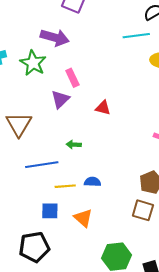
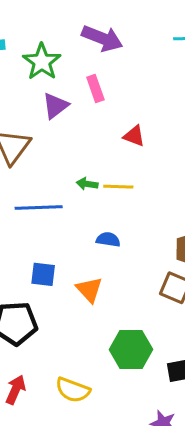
purple arrow: (55, 37) -> (102, 38), moved
purple triangle: (60, 99) -> (55, 106), moved
yellow line: (65, 186) -> (118, 187), moved

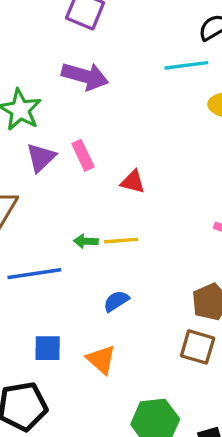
pink rectangle: (95, 89) -> (83, 155), moved
blue semicircle: (108, 239) -> (116, 301), turned -35

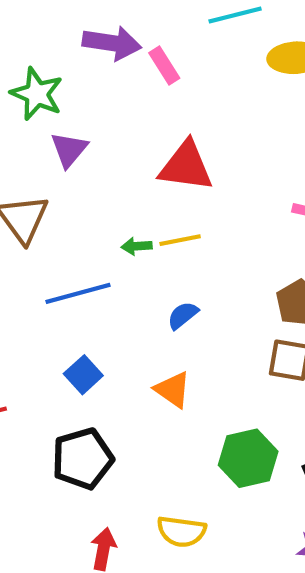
pink rectangle: (83, 155) -> (164, 66), moved
red triangle: (133, 182) -> (186, 166), size x1.8
blue square: (48, 348) -> (83, 375), moved, turned -36

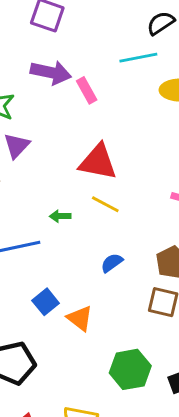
yellow line: (180, 240) -> (105, 204), moved, turned 36
blue semicircle: (183, 315) -> (112, 263), moved
blue square: (83, 375) -> (46, 302), moved

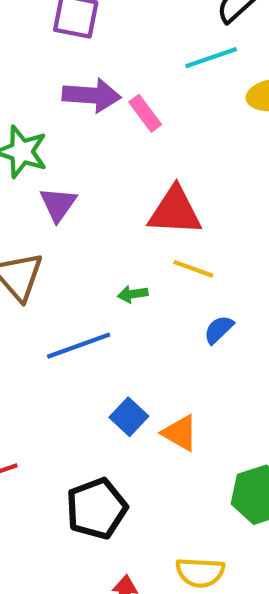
blue semicircle: (112, 263) -> (219, 330), moved

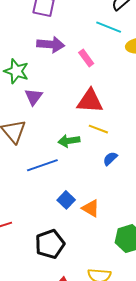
cyan line: (211, 58) -> (109, 27), turned 40
pink rectangle: (145, 113) -> (86, 58), moved
green arrow: (133, 294) -> (69, 141), size x1.5

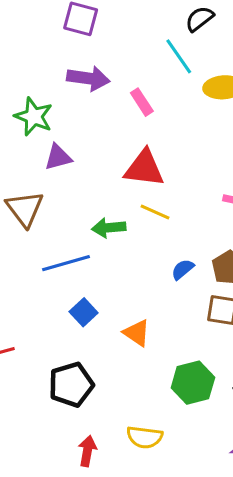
cyan line: (109, 27) -> (179, 56), turned 30
purple triangle: (34, 97) -> (58, 157), turned 36
blue semicircle: (110, 159) -> (183, 269), moved
blue square: (66, 200) -> (84, 312), moved

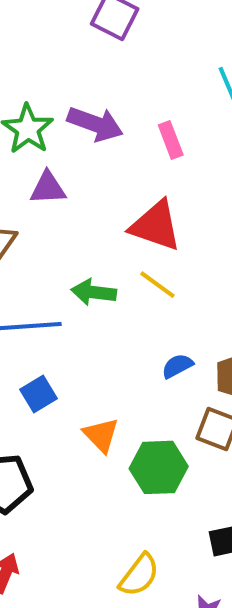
purple arrow: (88, 78) -> (95, 124), moved
green hexagon: (193, 383) -> (159, 467), moved
yellow semicircle: (145, 437) -> (139, 575), moved, turned -72

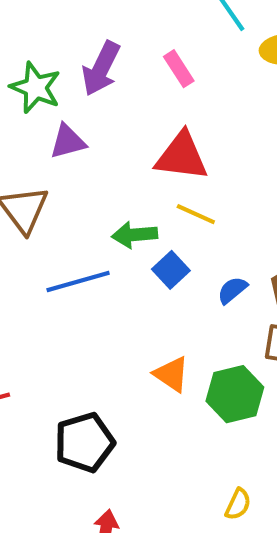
purple arrow: (95, 124) -> (101, 69), turned 108
blue square: (38, 394) -> (171, 270), moved
yellow semicircle: (139, 575) -> (238, 504), size x0.7

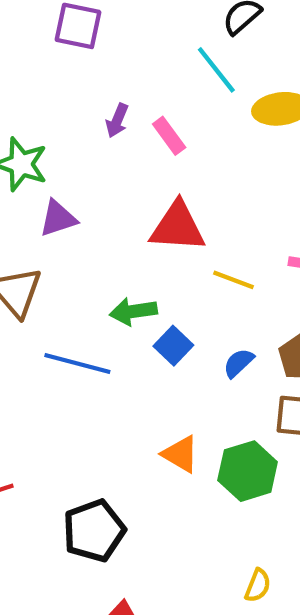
purple arrow: (101, 69) -> (117, 121), moved, size x0.6
yellow line: (196, 214) -> (234, 280), moved
blue line: (78, 282) -> (77, 364), turned 34

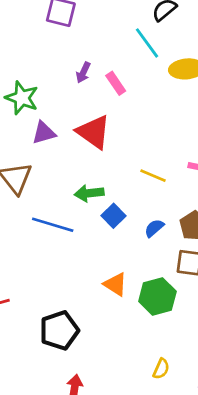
red triangle: (178, 227) -> (93, 132), moved, turned 30

